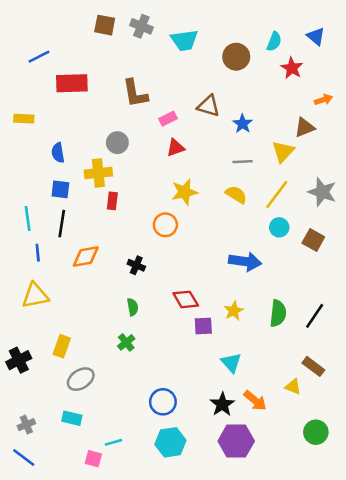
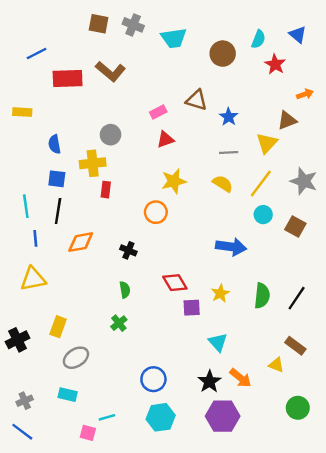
brown L-shape: (135, 93) -> (111, 71), moved, turned -40

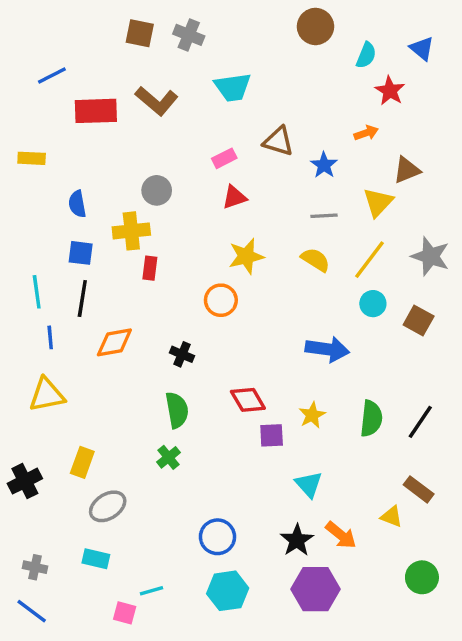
cyan trapezoid: (174, 38) -> (233, 87), moved
brown circle: (223, 54) -> (315, 26), moved
orange arrow: (305, 94) -> (366, 133), moved
green semicircle: (125, 290) -> (177, 410), size x1.5
gray cross: (25, 401) -> (35, 567), turned 35

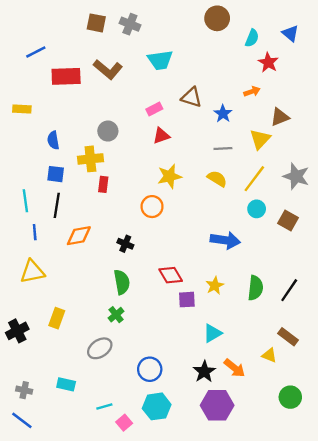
cyan triangle: (309, 484) -> (212, 333), turned 42
gray ellipse: (108, 506) -> (100, 348), moved
pink square: (125, 613) -> (124, 423), moved, turned 35

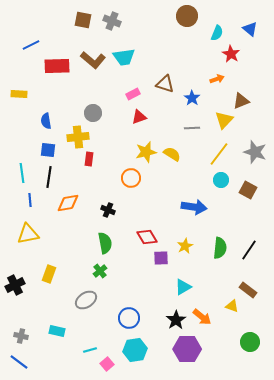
cyan trapezoid: (160, 60) -> (124, 57), moved
yellow semicircle: (217, 179) -> (172, 154), moved

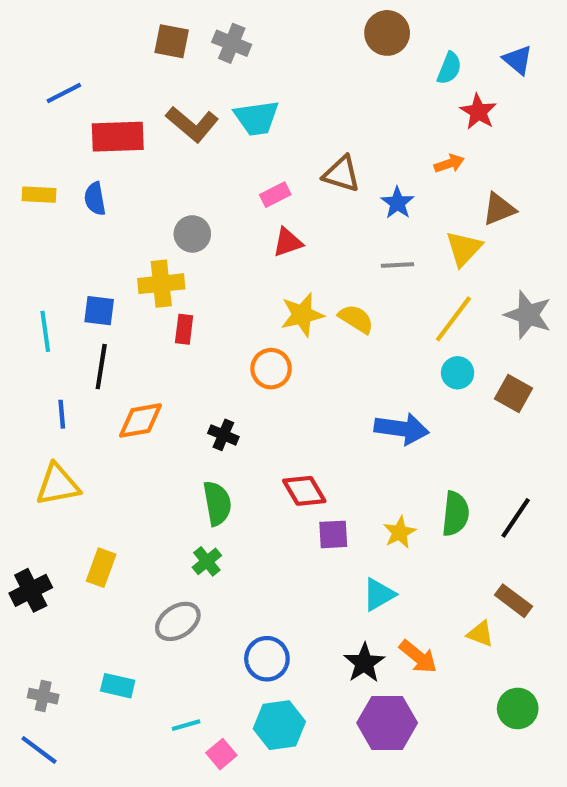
blue semicircle: (46, 121) -> (95, 199), moved
cyan line: (22, 173) -> (45, 331), moved
yellow star: (185, 246) -> (400, 532), moved

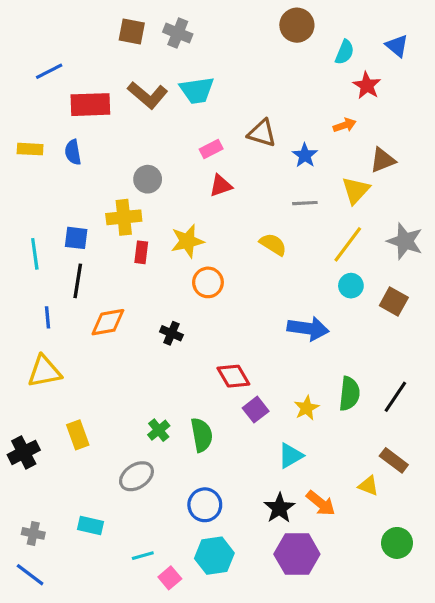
yellow star: (302, 315) -> (187, 241), moved
green semicircle: (217, 503) -> (202, 435), moved
purple square: (333, 534) -> (256, 410), turned -35
yellow rectangle: (101, 568) -> (78, 435), turned -40

